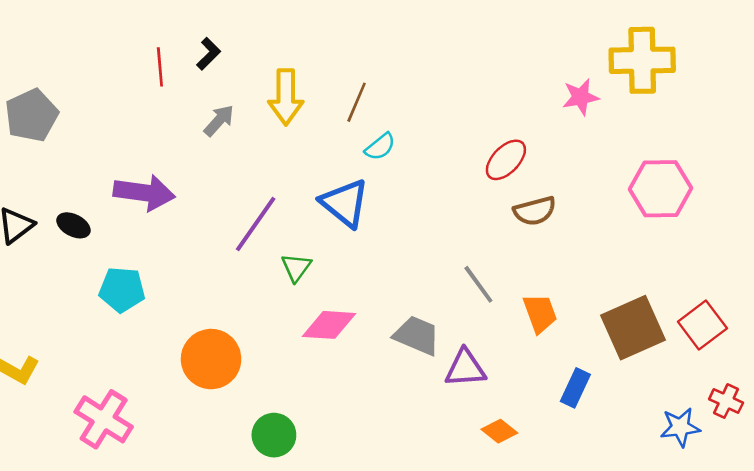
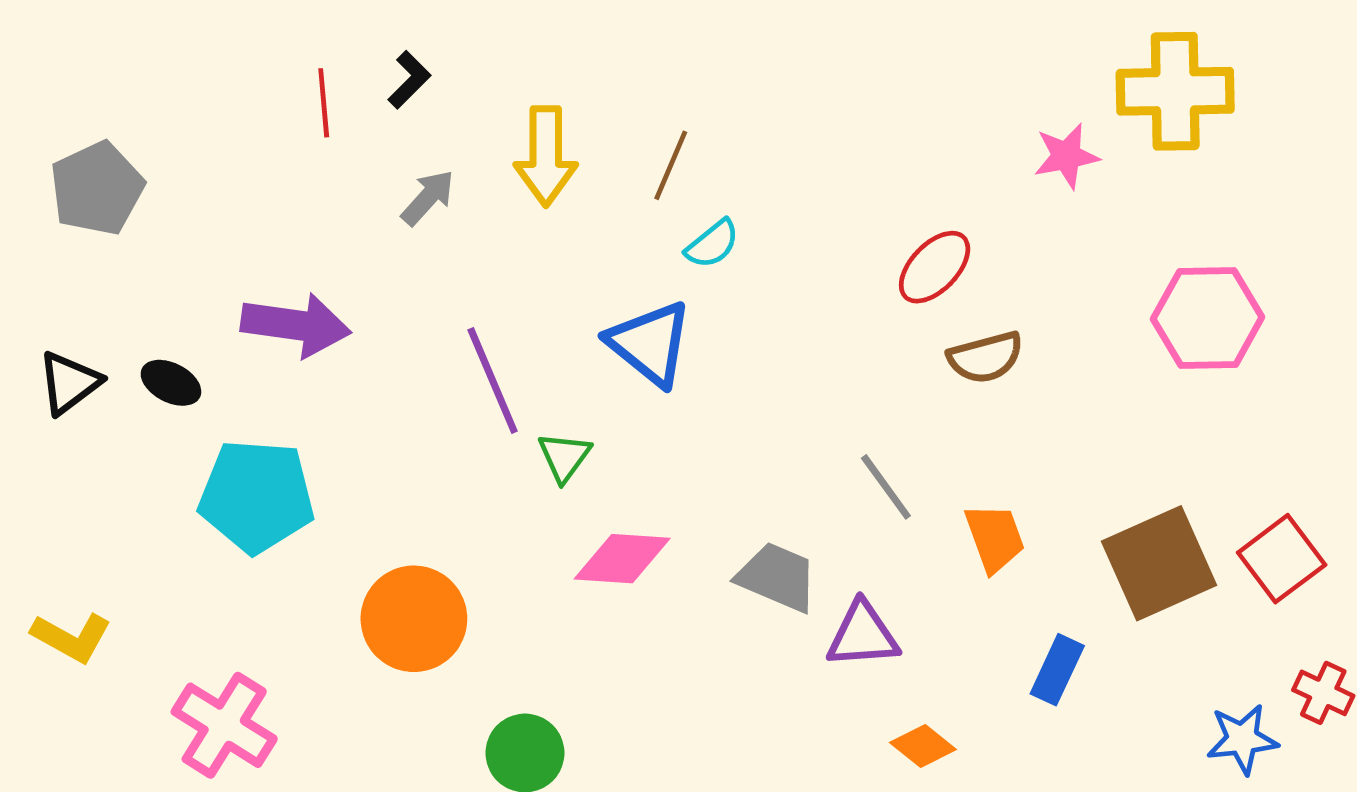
purple line: (256, 224) -> (493, 380), turned -58
cyan pentagon: (122, 290) -> (257, 496), size x1.4

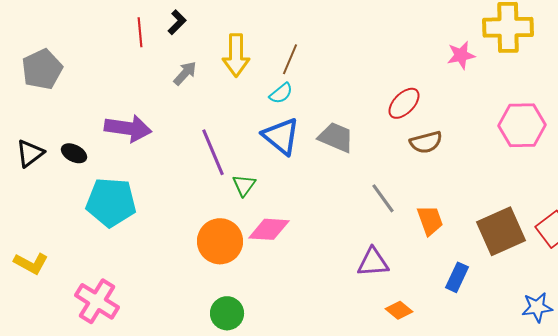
cyan semicircle: (712, 244) -> (281, 93), moved
gray trapezoid: (777, 577) -> (336, 137), moved
orange circle: (414, 619) -> (220, 241), moved

